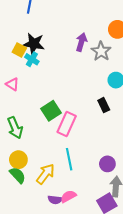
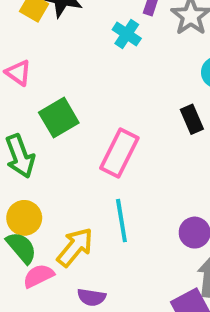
cyan cross: (32, 59) -> (127, 34), moved
green square: (51, 111) -> (59, 118), moved
pink semicircle: (68, 196) -> (38, 276), moved

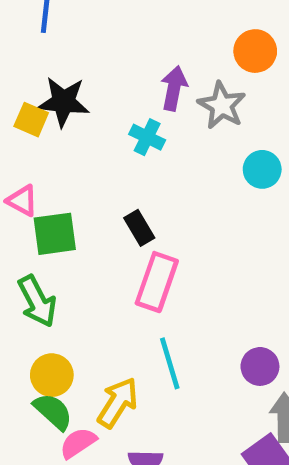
green square: (59, 118) -> (55, 234), moved, turned 30
black rectangle: (192, 119) -> (139, 228), moved

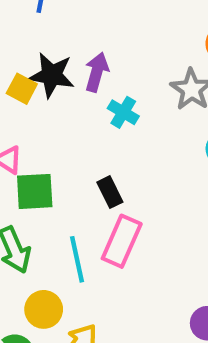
purple arrow: (174, 88) -> (97, 72), moved
cyan line: (170, 363) -> (77, 259), moved
yellow circle: (52, 375) -> (44, 309), moved

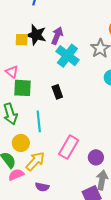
yellow square: (22, 89) -> (22, 40), turned -32
cyan cross: (123, 112) -> (67, 56), size x1.6
pink rectangle: (122, 241) -> (69, 147), moved

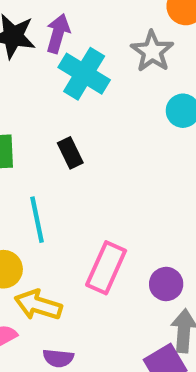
yellow arrow: (35, 161) -> (38, 305), turned -110

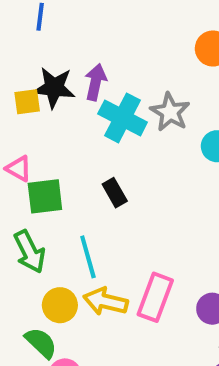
gray star: (152, 51) -> (170, 112), moved
yellow arrow: (38, 305) -> (106, 301), moved

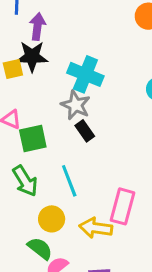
purple arrow: (96, 82) -> (37, 27), moved
gray star: (170, 112) -> (76, 105), moved
yellow arrow: (106, 301) -> (96, 228), moved

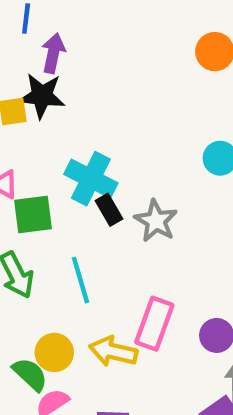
cyan cross: (85, 74) -> (91, 179), moved
gray star: (76, 105) -> (156, 221), moved
yellow circle: (52, 219) -> (54, 352), moved

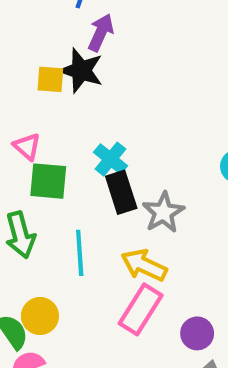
cyan cross: (91, 179) -> (110, 159), size x0.7
black rectangle: (109, 210) -> (121, 192), size x1.4
yellow arrow: (113, 351) -> (144, 265), moved

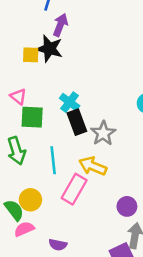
pink rectangle: (141, 309) -> (74, 189), moved

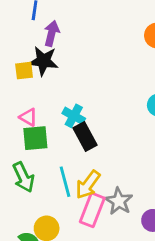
pink triangle: (18, 97) -> (28, 117), moved
gray star: (103, 133) -> (119, 201), moved
yellow arrow: (93, 166) -> (88, 185), moved, turned -68

